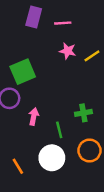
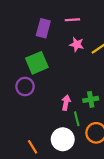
purple rectangle: (34, 17) -> (43, 28), moved
pink arrow: (34, 117) -> (66, 103), moved
green line: (59, 130) -> (77, 119), moved

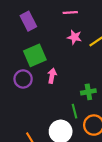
purple rectangle: (43, 28) -> (28, 21), moved, turned -42
pink arrow: (66, 103) -> (52, 76), moved

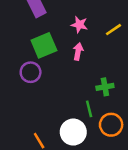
pink star: (75, 37) -> (79, 25), moved
pink arrow: (52, 76) -> (78, 51), moved

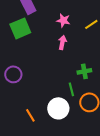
green square: (44, 45) -> (20, 28), moved
purple circle: (31, 72) -> (13, 74), moved

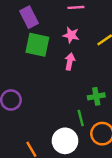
green square: (20, 28) -> (37, 45), moved, turned 35

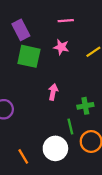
pink arrow: (70, 62) -> (53, 92), moved

